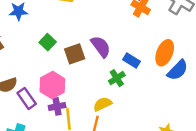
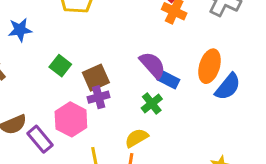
purple semicircle: (101, 47) -> (152, 65), moved
purple cross: (57, 106) -> (99, 97), moved

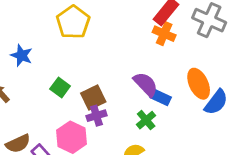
blue star: (20, 30) -> (21, 55), turned 30
orange ellipse: (210, 66) -> (199, 84), turned -40

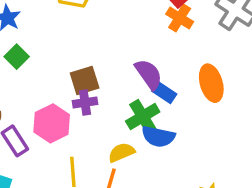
green square: (60, 88) -> (17, 57), moved
blue semicircle: (216, 102) -> (158, 137), moved, turned 56
green cross: (146, 120) -> (143, 117), size x1.4

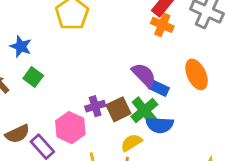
brown square: (85, 81) -> (118, 109), moved

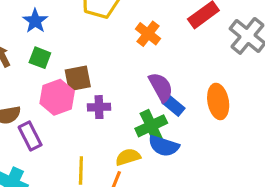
orange cross: (162, 25) -> (148, 34), moved
green square: (33, 77) -> (40, 58), turned -30
brown square: (118, 109) -> (78, 78), moved
pink hexagon: (70, 128) -> (57, 97), moved

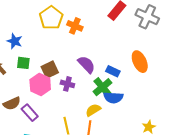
orange cross: (148, 34) -> (75, 26), moved
purple semicircle: (161, 87) -> (86, 64), moved
purple cross: (99, 107) -> (67, 84), turned 32

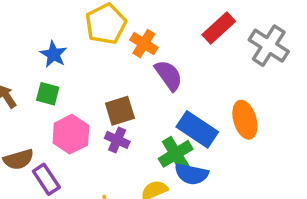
blue star: (15, 41) -> (54, 54), moved
purple semicircle: (86, 64) -> (169, 75), moved
brown square: (50, 70) -> (120, 111), moved
blue rectangle: (113, 71) -> (197, 129), size x1.6

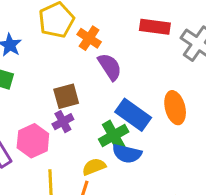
red rectangle: (219, 28) -> (155, 27), turned 48
pink hexagon: (71, 134) -> (33, 141), moved
purple cross: (117, 140) -> (63, 122), turned 36

